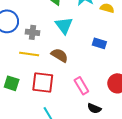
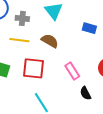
black semicircle: (94, 108) -> (86, 93), turned 40

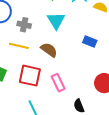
pink rectangle: (72, 71) -> (58, 83), moved

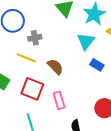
cyan triangle: (56, 21) -> (86, 41), moved
gray cross: (24, 25) -> (35, 38), turned -32

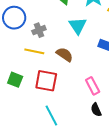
cyan triangle: (86, 41) -> (78, 26), moved
pink rectangle: (59, 100) -> (93, 86), moved

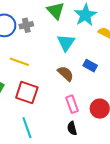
gray cross: (39, 30) -> (26, 25), moved
brown semicircle: (65, 55) -> (65, 74), moved

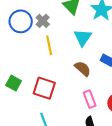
gray cross: (26, 25) -> (43, 21), turned -32
yellow line: (19, 62) -> (49, 45), moved, turned 60

